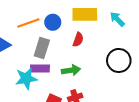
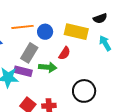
black circle: (119, 60) -> (84, 91), moved
green arrow: (71, 70) -> (48, 67), moved

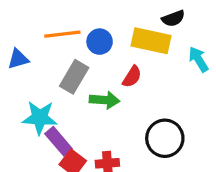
black semicircle: (100, 18) -> (173, 18), moved
purple rectangle: (23, 71) -> (59, 141), moved, turned 36

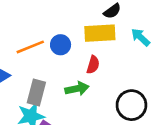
gray rectangle: (74, 77) -> (36, 93), moved

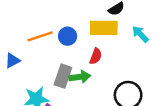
gray rectangle: (36, 93) -> (63, 76), moved

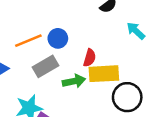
yellow rectangle: (104, 28) -> (104, 74), moved
gray rectangle: (63, 76) -> (46, 66), moved, turned 45

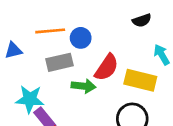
red semicircle: (90, 58) -> (107, 67), size x1.5
yellow rectangle: (104, 74) -> (140, 80), moved

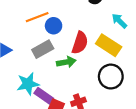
orange line: (50, 31) -> (37, 17), moved
yellow rectangle: (140, 80) -> (109, 45), turned 35

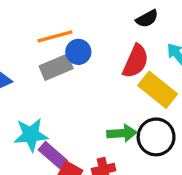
red semicircle: (80, 43) -> (136, 61), moved
gray rectangle: (43, 49) -> (56, 67), moved
green arrow: (66, 62) -> (122, 133), moved

